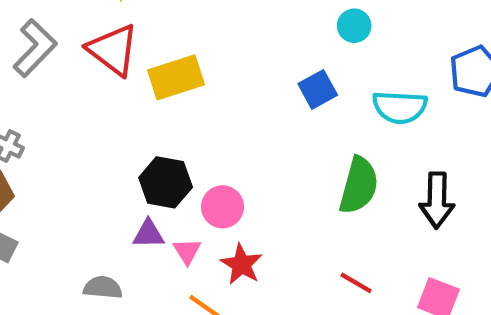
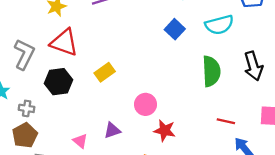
yellow rectangle: (176, 77) -> (105, 72), moved, size x0.7
black hexagon: (166, 182) -> (59, 82), moved
pink triangle: (187, 251) -> (80, 141), moved

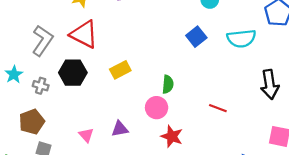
green semicircle: (211, 71) -> (168, 84), moved, size x0.6
gray cross: (27, 108) -> (41, 86), moved
red line: (226, 121) -> (218, 108), moved

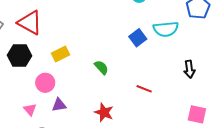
blue square: (196, 37) -> (138, 38), moved
green semicircle: (168, 84) -> (101, 67), turned -49
black arrow: (270, 84) -> (189, 69), size x0.7
pink circle: (157, 108) -> (45, 83), moved

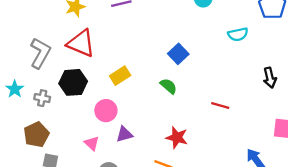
cyan semicircle: (166, 29) -> (238, 34), size x0.7
blue square: (138, 38) -> (178, 54), moved

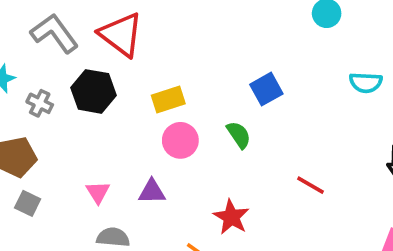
gray L-shape: (40, 53) -> (54, 33), turned -80
pink circle: (106, 111) -> (180, 140), moved

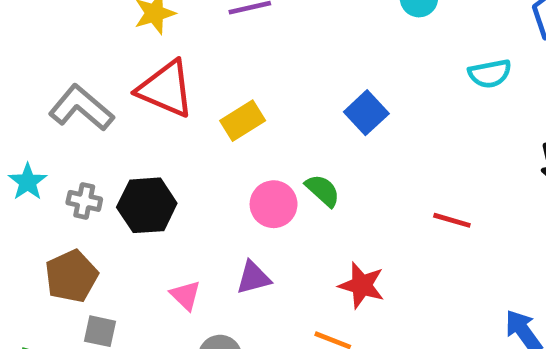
black hexagon: (94, 91) -> (147, 205), moved
yellow rectangle: (168, 100) -> (243, 121), moved
green semicircle: (239, 135) -> (323, 191), moved

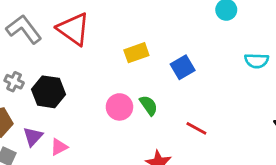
yellow rectangle: (243, 121) -> (136, 53), moved
red line: (452, 220) -> (196, 128), moved
purple triangle: (253, 278) -> (33, 137), moved, turned -45
pink triangle: (185, 295) -> (59, 147), turned 36

